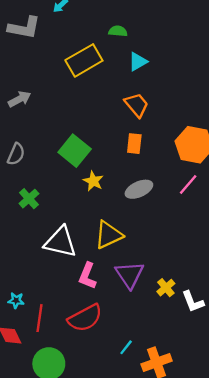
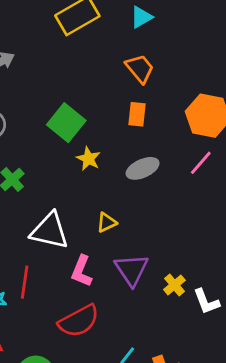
yellow triangle: (109, 235) -> (107, 223), size x0.6
red line: (39, 318) -> (25, 282), moved

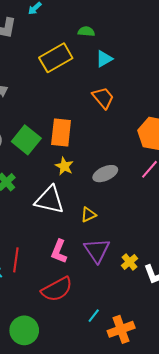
orange rectangle: (137, 114) -> (61, 133), moved, size x1.5
green square: (66, 123) -> (26, 140), moved
yellow triangle: (107, 223) -> (88, 215), moved
white triangle: (50, 231) -> (49, 200), moved

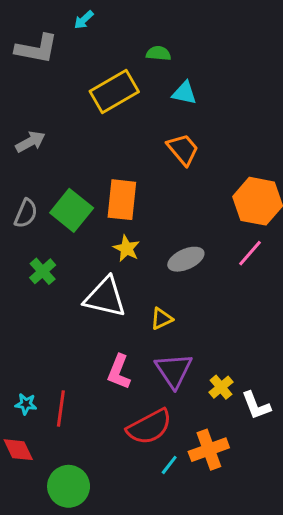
cyan triangle: (104, 59) -> (184, 93), turned 42
red line: (16, 260) -> (61, 409), moved
red semicircle: (57, 289) -> (149, 427), moved
orange cross: (121, 329) -> (209, 450), moved

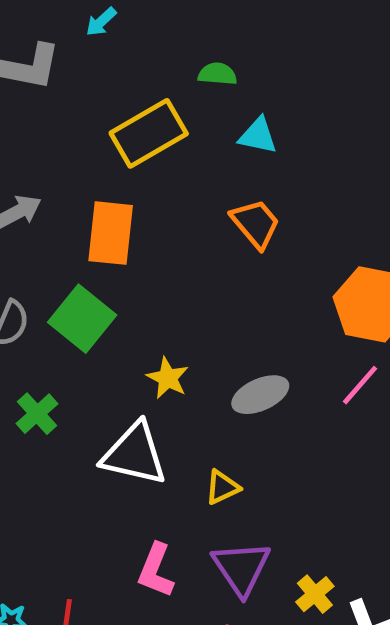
orange rectangle: (122, 200) -> (111, 233), moved

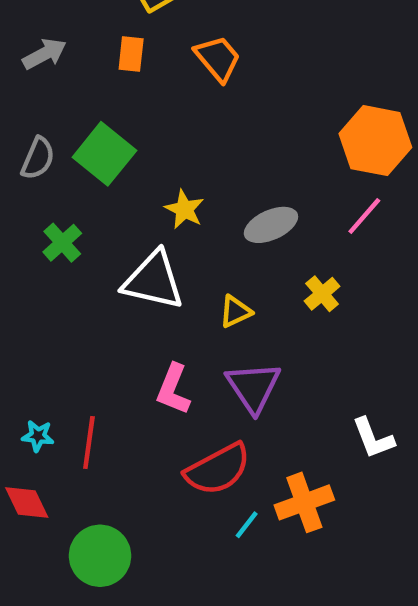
orange trapezoid: (256, 224) -> (218, 58), moved
orange rectangle: (111, 233) -> (131, 54), moved, size x0.6
yellow cross: (315, 594) -> (322, 294), moved

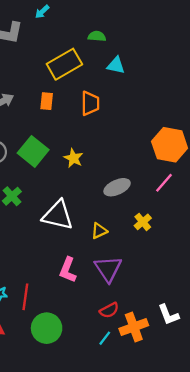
orange trapezoid: (218, 58) -> (90, 103), turned 40
yellow star: (184, 209) -> (73, 158), moved
white L-shape: (373, 438) -> (168, 315), moved
red semicircle: (218, 469) -> (109, 310), moved, size x0.6
green circle: (100, 556) -> (47, 328), moved

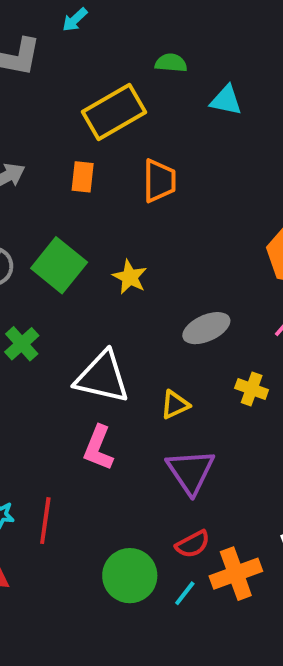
cyan triangle: (116, 65) -> (226, 100), moved
yellow cross: (143, 222) -> (252, 389), turned -30
pink L-shape: (68, 270) -> (98, 448), moved
green circle: (47, 328) -> (130, 576), moved

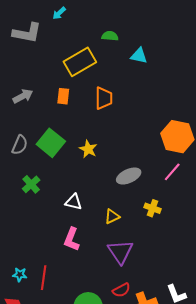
white triangle: (102, 377) -> (74, 202), size x0.6

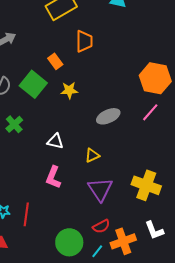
orange rectangle: (63, 96) -> (55, 61), moved, turned -42
yellow star: (88, 149) -> (69, 90), turned -30
yellow cross: (152, 208) -> (146, 185), moved, size x1.8

